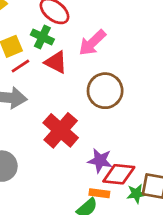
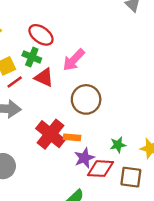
purple star: (100, 161) -> (84, 158), turned -30
orange rectangle: (99, 193) -> (72, 137), moved
green star: (136, 194) -> (118, 145), moved

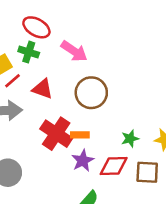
pink arrow: (74, 60) -> (74, 51), turned -95
red triangle: (44, 77) -> (42, 89), moved
purple star: (84, 158) -> (83, 161), moved

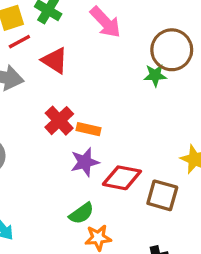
brown circle: (91, 93) -> (172, 50), moved
red cross: (56, 134) -> (59, 121), size x0.7
green star: (130, 139) -> (155, 75), moved

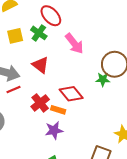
red line: (19, 42) -> (14, 90), moved
red diamond: (122, 178) -> (71, 94), moved, turned 35

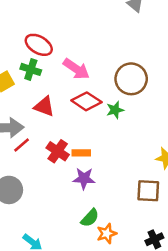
green star: (103, 79) -> (115, 110), moved
red diamond: (71, 94) -> (86, 101), moved
purple star: (54, 130) -> (84, 178), turned 30

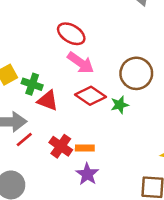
red ellipse: (39, 45) -> (71, 34), moved
green cross: (31, 69) -> (32, 84), moved
purple star: (84, 178) -> (87, 174), turned 30

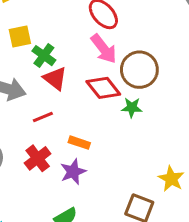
brown circle: (136, 73) -> (139, 70), moved
red line: (24, 139) -> (43, 117), moved
red cross: (61, 146) -> (38, 158), moved

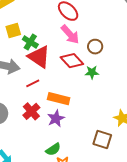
brown circle: (139, 70) -> (95, 47), size x0.6
red triangle: (55, 78) -> (39, 57), size x1.4
orange rectangle: (79, 143) -> (59, 99), size x1.5

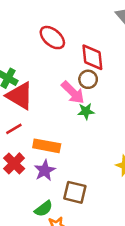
pink arrow: (70, 34) -> (73, 92), moved
red diamond: (72, 61) -> (92, 57), moved, turned 40
brown square: (102, 139) -> (75, 192), moved

